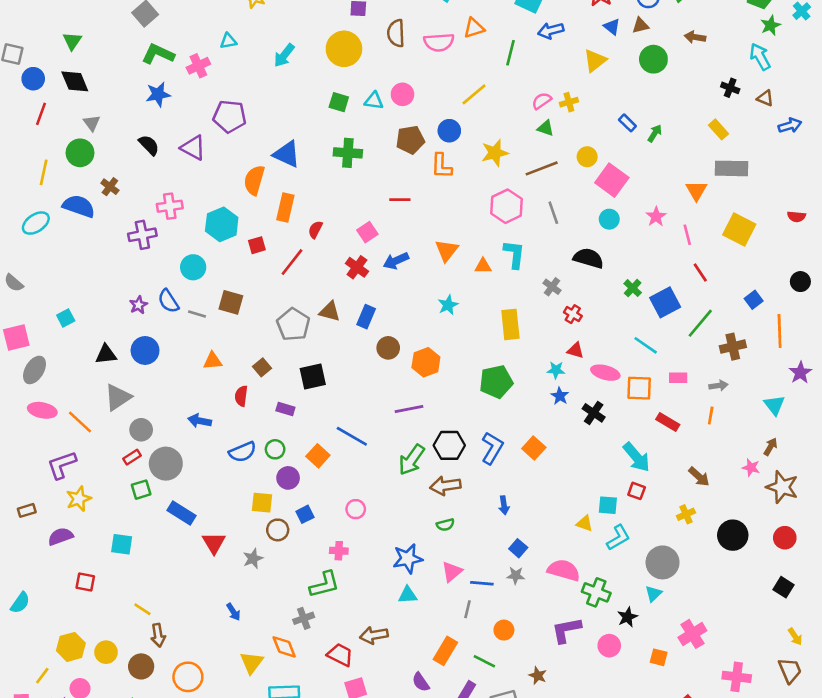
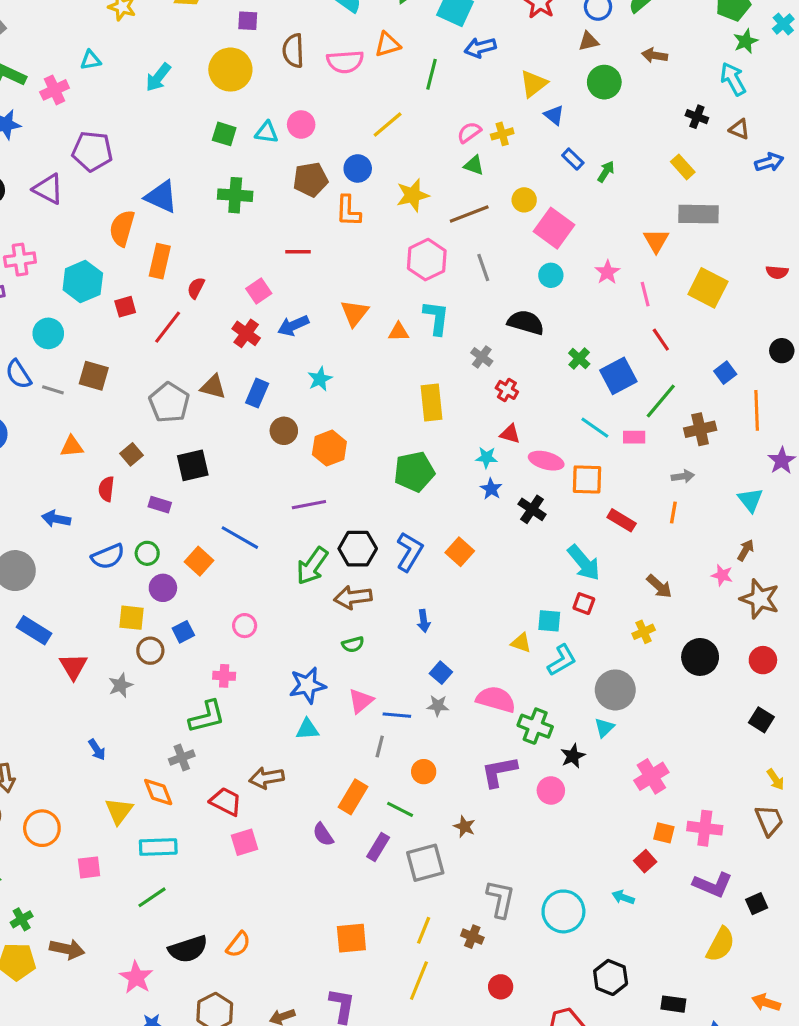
blue triangle: (612, 27) -> (554, 115), moved
cyan star: (448, 305) -> (320, 379), moved
pink rectangle: (678, 378) -> (634, 437), moved
orange square: (659, 657) -> (664, 833), moved

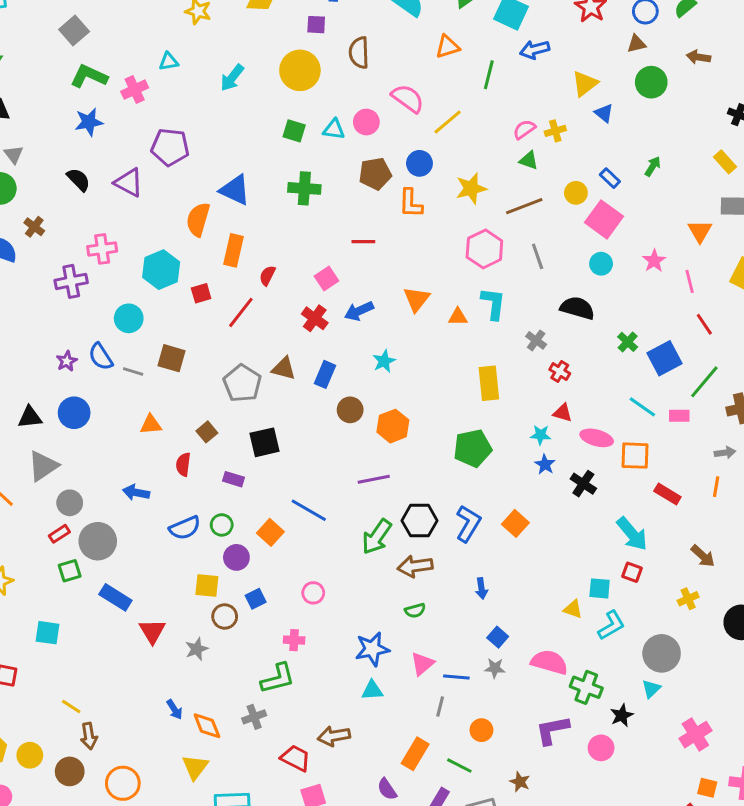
pink semicircle: (345, 62) -> (408, 98), moved, turned -140
blue rectangle: (573, 159) -> (610, 178), moved
orange diamond: (158, 792) -> (207, 726), moved

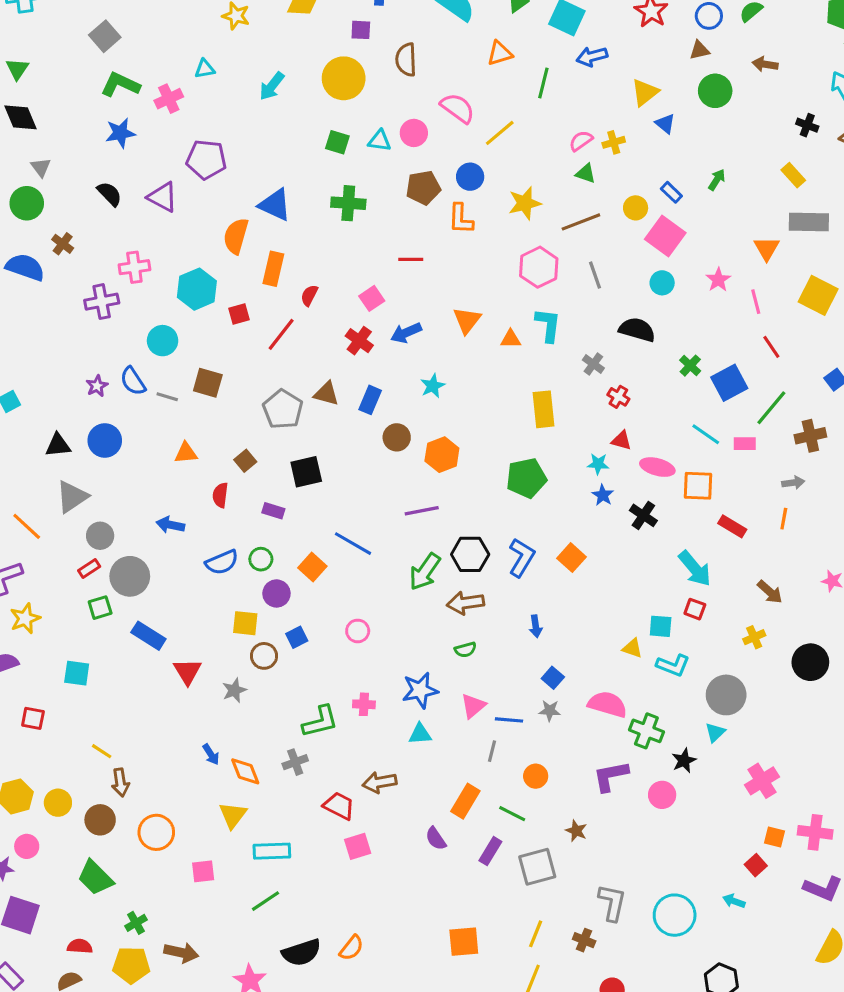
cyan L-shape: (611, 625) -> (673, 665), turned 52
pink cross: (294, 640) -> (364, 704), moved

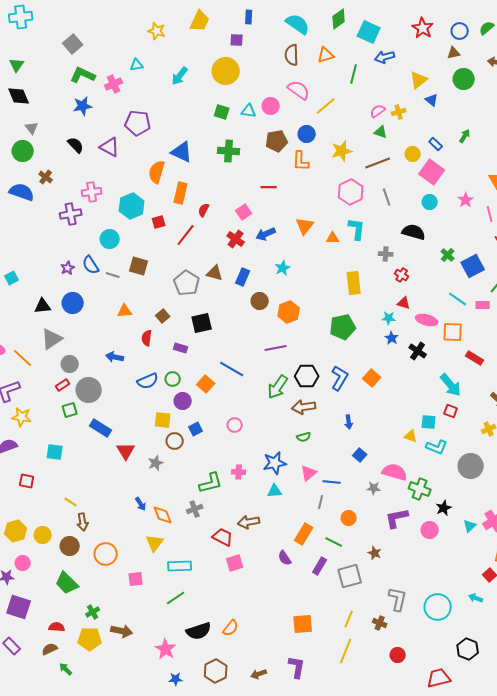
brown semicircle: (406, 60) -> (292, 55), moved
gray cross: (593, 364) -> (386, 254), turned -32
yellow star: (25, 618) -> (22, 417), turned 30
gray star: (550, 711) -> (374, 488), moved
cyan triangle: (715, 732) -> (470, 526), moved

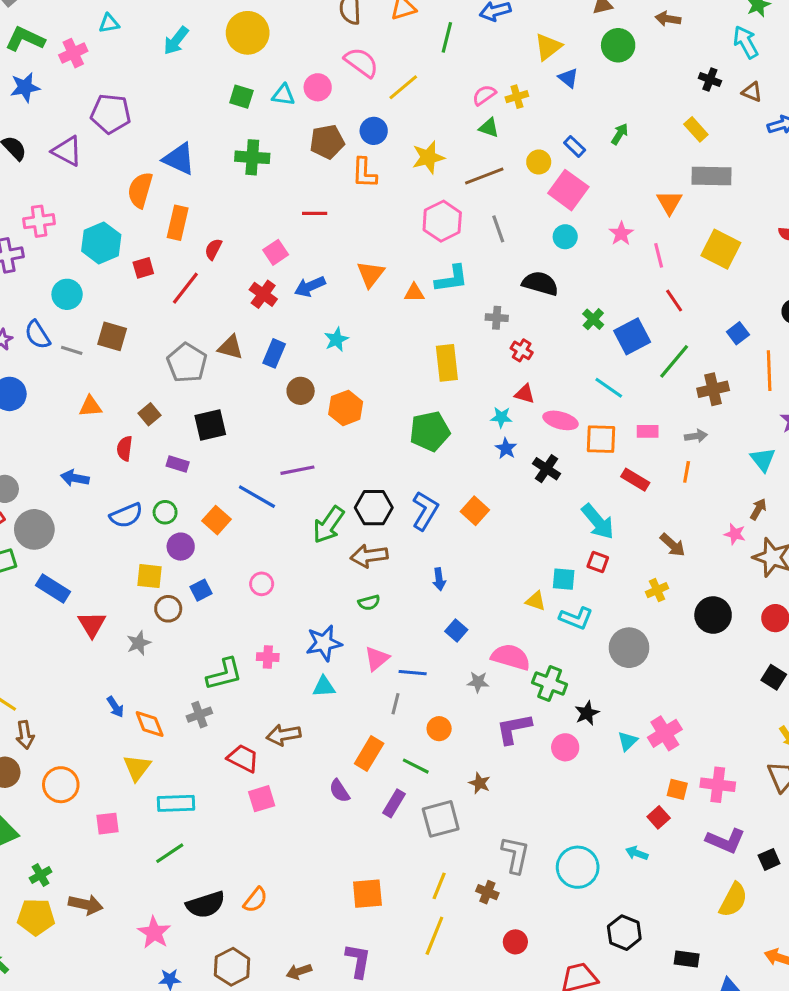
cyan L-shape: (357, 229) -> (452, 279), turned 75
pink rectangle: (483, 305) -> (648, 431), moved
purple line: (276, 348) -> (297, 470), moved

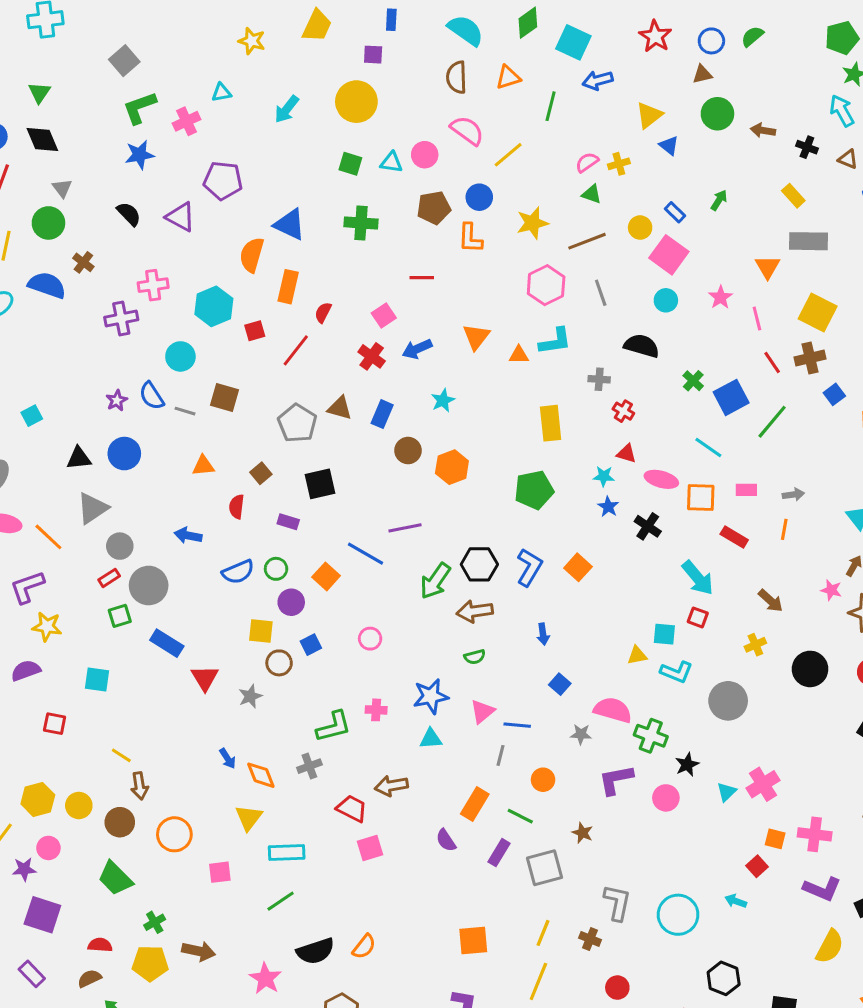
brown arrow: (668, 19) -> (763, 130), moved
green L-shape: (25, 39) -> (139, 108), turned -45
brown cross: (713, 389) -> (810, 358), moved
yellow triangle: (536, 601) -> (637, 655), turned -30

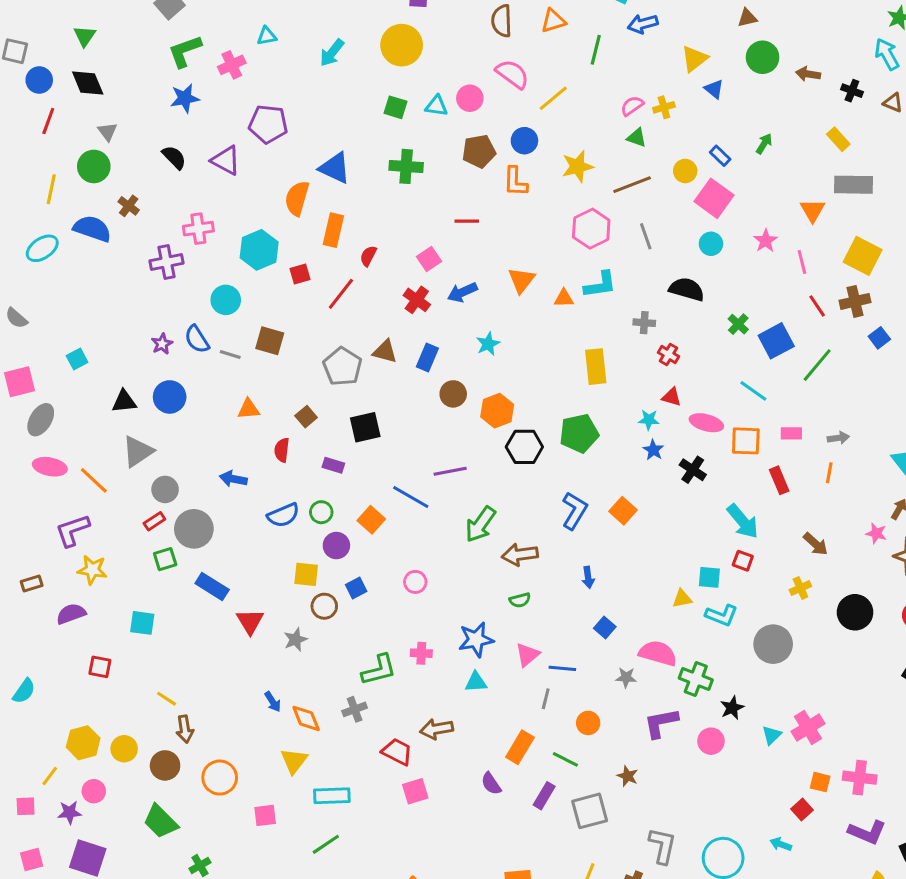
red rectangle: (734, 537) -> (779, 480), turned 36
black hexagon: (479, 564) -> (524, 447), moved

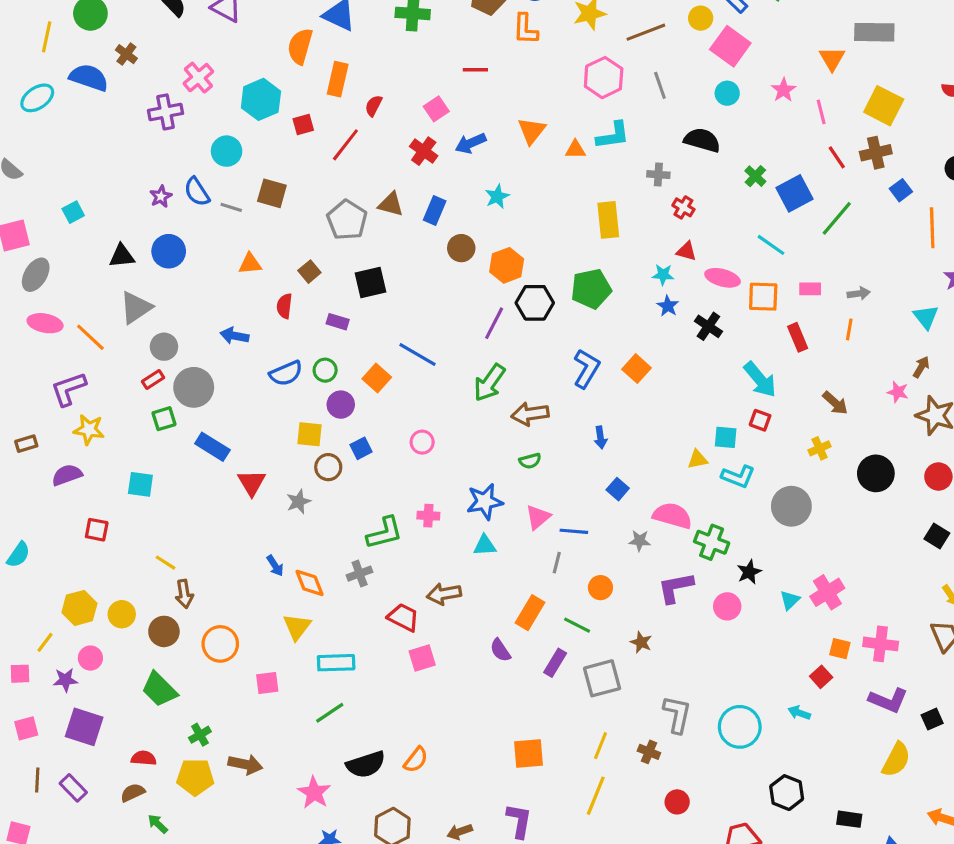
pink cross: (198, 229) -> (198, 78), turned -32
purple line: (450, 471) -> (494, 323), moved, turned -52

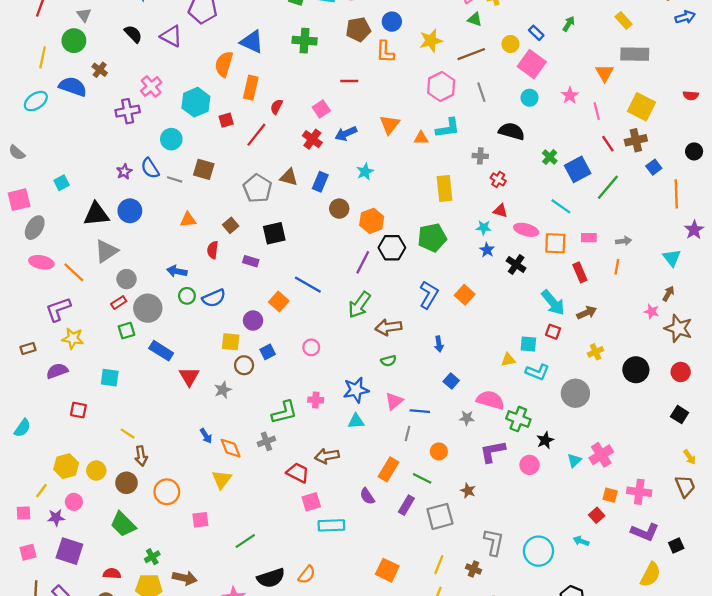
black triangle: (122, 256) -> (96, 214), size x1.4
green circle: (325, 370) -> (187, 296), moved
brown arrow: (835, 403) -> (587, 313), moved, turned -66
cyan rectangle: (336, 663) -> (331, 525), moved
orange square: (529, 753) -> (387, 570), turned 30

